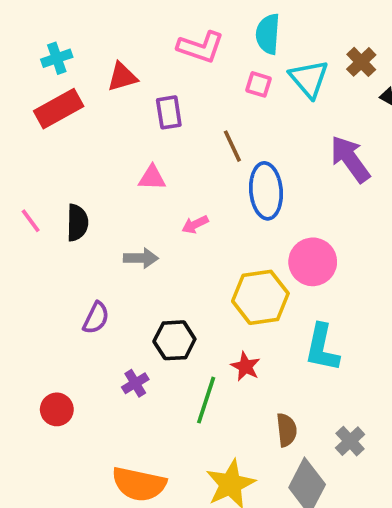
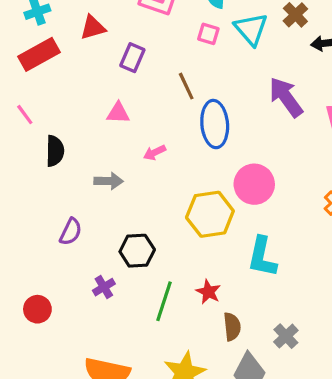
purple rectangle: (169, 112) -> (132, 58), turned 32
pink line: (31, 221) -> (25, 115), moved
red star: (245, 366) -> (208, 292), moved

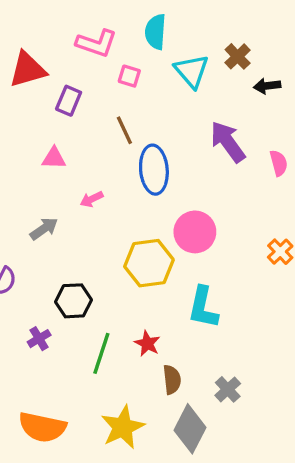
red triangle: (93, 28) -> (28, 70), size x1.4
pink square: (208, 34) -> (129, 76), moved
gray arrow: (109, 181) -> (44, 229), turned -36

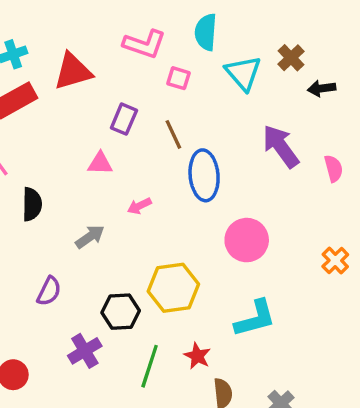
purple rectangle: (69, 101) -> (124, 119), moved
yellow hexagon: (149, 263) -> (173, 288), moved
cyan L-shape: (203, 307) -> (255, 318), turned -117
purple cross: (39, 339) -> (85, 351), size x1.4

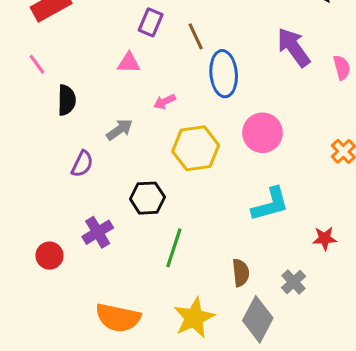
yellow hexagon: (173, 288) -> (196, 148), moved
purple semicircle: (49, 291) -> (82, 164), moved
purple cross: (85, 351) -> (98, 232), moved
red star: (197, 356) -> (325, 238), moved, turned -30

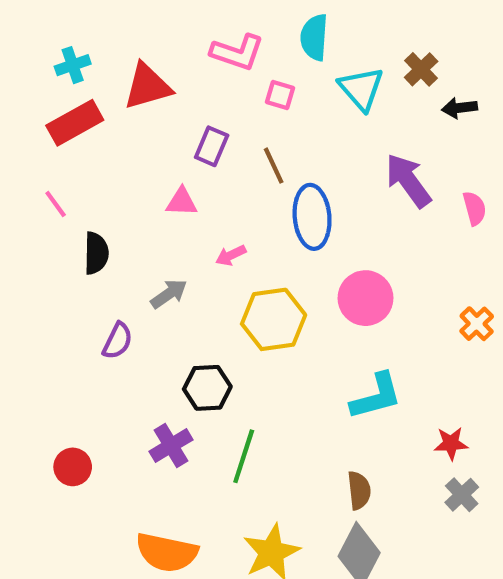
purple cross: (98, 232) -> (171, 446), moved
brown semicircle: (241, 273) -> (359, 490), moved
gray cross: (294, 282) -> (462, 495), moved

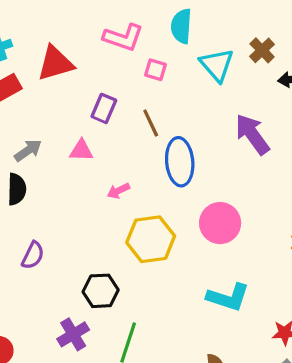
gray arrow: (169, 294) -> (28, 150), moved
cyan L-shape: (376, 396) -> (228, 297), turned 33

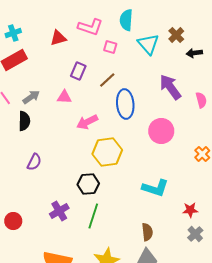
red triangle: (55, 63) -> (58, 38), moved, size x0.7
brown line: (151, 123) -> (107, 80), turned 72
pink arrow: (118, 191) -> (87, 122), size x1.5
pink circle: (220, 223) -> (161, 131), moved
black hexagon: (101, 291) -> (88, 184), moved

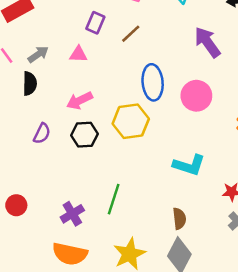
blue ellipse: (125, 104) -> (153, 82), moved
pink arrow: (87, 122) -> (80, 101), moved
black hexagon: (88, 184) -> (84, 135), moved
purple cross: (59, 211) -> (72, 214), moved

